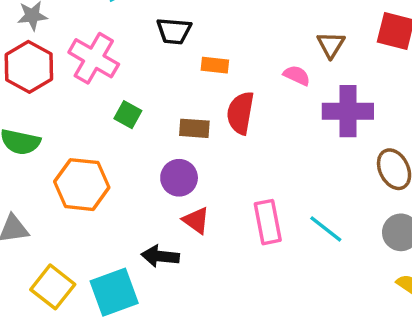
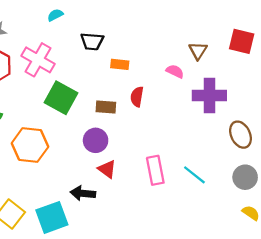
red semicircle: (240, 113) -> (137, 97), size x0.7
green square: (128, 115) -> (61, 98), size x1.8

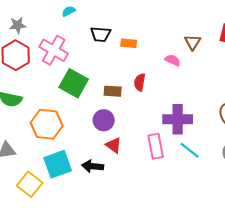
orange rectangle: (120, 64) -> (129, 43), moved
purple cross: (209, 95) -> (178, 119), moved
cyan square: (52, 217) -> (58, 164), moved

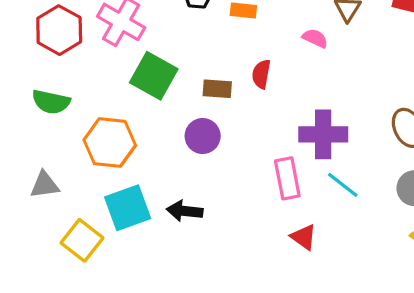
red triangle: (114, 145) -> (304, 237), moved

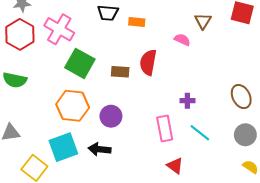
red semicircle: (261, 74) -> (148, 62), size x1.4
purple cross: (323, 134) -> (187, 101), size x0.5
purple circle: (203, 136) -> (111, 116), moved
orange hexagon: (110, 143) -> (73, 106), moved

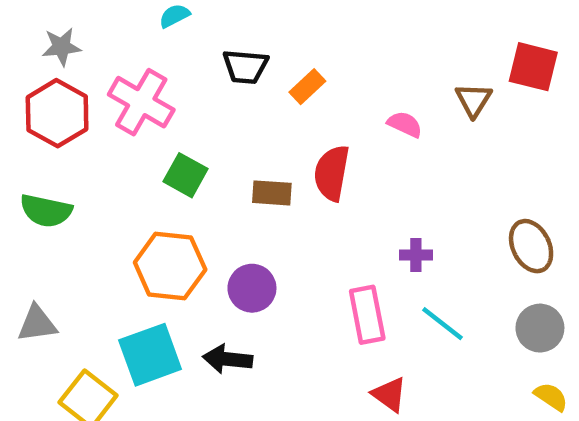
brown triangle: (203, 21) -> (473, 100), moved
orange rectangle: (137, 22) -> (307, 87), turned -49
green square: (80, 63) -> (186, 175), size x0.7

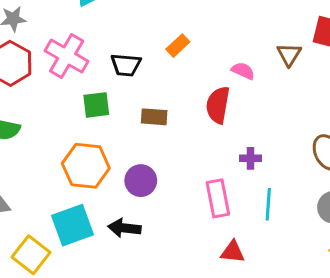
black trapezoid: (245, 67) -> (126, 65), moved
red semicircle: (332, 173) -> (218, 105), moved
green square: (186, 175) -> (96, 105), turned -36
cyan line: (442, 324) -> (268, 204), turned 56
red triangle: (389, 395) -> (233, 252), turned -30

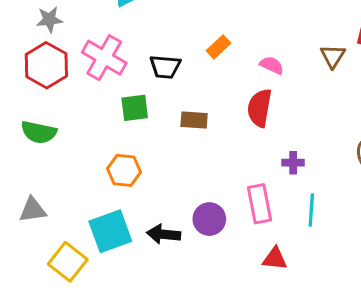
pink semicircle: (243, 71) -> (272, 65), moved
orange hexagon: (86, 166) -> (124, 170), size x0.7
purple circle: (141, 181) -> (209, 219), moved

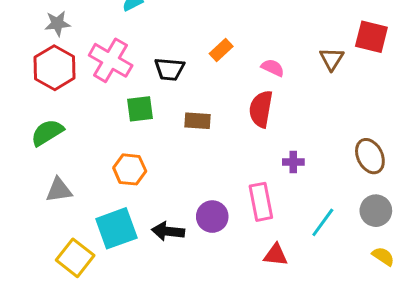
green semicircle: (39, 132) -> (47, 133), turned 136
gray triangle: (33, 210) -> (59, 190), moved
cyan line: (311, 210) -> (323, 222), moved, turned 32

